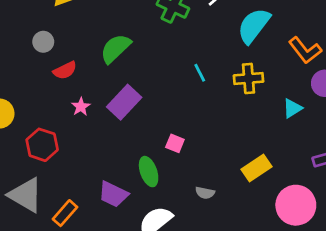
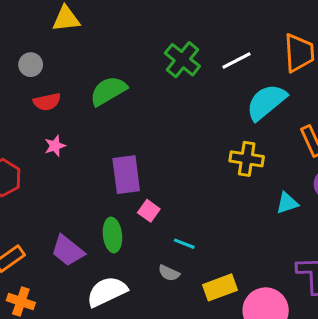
cyan line: (200, 73) -> (184, 244), moved, turned -54
purple rectangle: (124, 102) -> (126, 175), moved, turned -64
yellow rectangle: (256, 168) -> (220, 287), moved

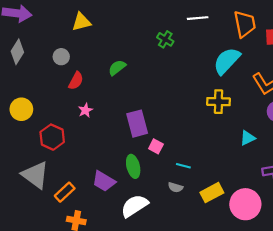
green cross: (182, 60) -> (165, 39), size x0.7
white line: (236, 60) -> (198, 18), moved, turned 30
green semicircle: (108, 91) -> (117, 68), size x0.7
red semicircle: (47, 102) -> (76, 81), turned -42
cyan triangle: (287, 203) -> (247, 138), moved

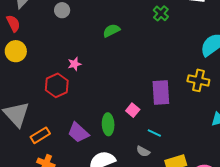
red semicircle: (76, 81) -> (13, 23), moved, turned -66
purple rectangle: (137, 124) -> (161, 92), moved
red hexagon: (52, 137) -> (57, 85), moved

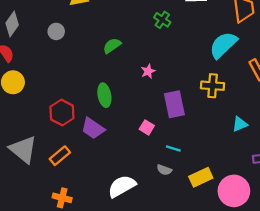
pink star: (74, 64) -> (148, 71), moved
green ellipse: (108, 124) -> (104, 95), moved
purple trapezoid: (78, 133) -> (93, 128), moved
orange rectangle: (40, 135) -> (60, 156), moved

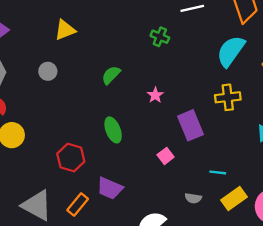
pink square: (147, 127) -> (166, 156), turned 32
purple trapezoid: (93, 128) -> (110, 188), moved
cyan line: (173, 149) -> (218, 172), moved

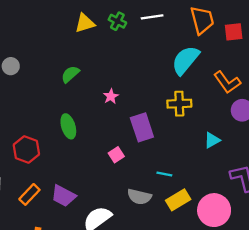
yellow triangle: (65, 30) -> (85, 23), moved
green cross: (160, 37) -> (117, 21), moved
purple trapezoid: (110, 188) -> (63, 196), moved
gray semicircle: (193, 198) -> (139, 197), size x1.5

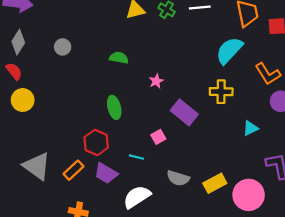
green semicircle: (70, 74) -> (119, 58), turned 48
purple rectangle: (142, 127) -> (184, 112), turned -36
red hexagon: (26, 149) -> (96, 142), moved
cyan line: (164, 174) -> (136, 157), moved

